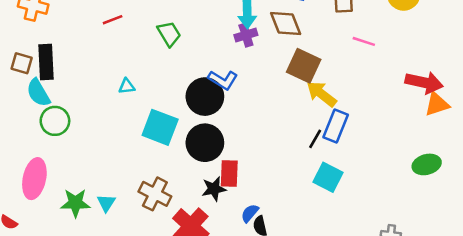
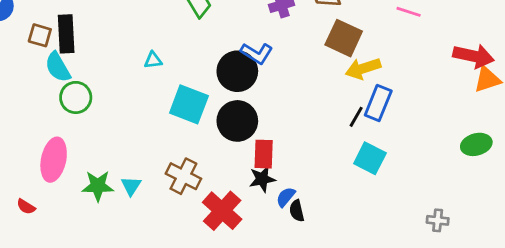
yellow arrow: (322, 94) -> (363, 68), turned -56
black star: (214, 189) -> (262, 179), moved

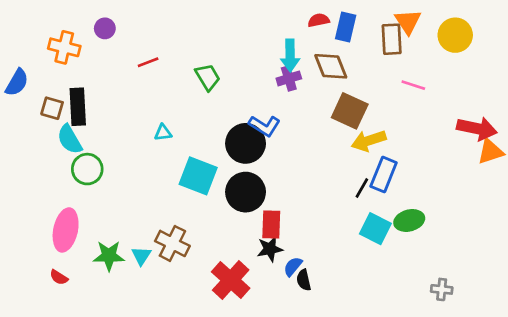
green ellipse: (476, 144) -> (409, 220), moved
brown cross: (183, 176) -> (172, 243), moved
red semicircle: (26, 207) -> (59, 277), moved

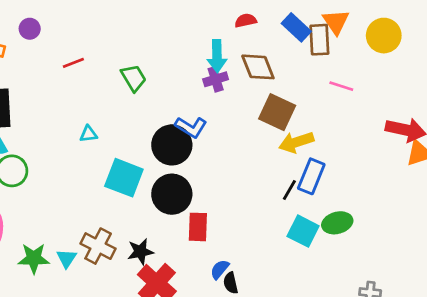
blue rectangle: (346, 27) -> (296, 27), moved, turned -60
black star: (270, 249) -> (140, 252), moved

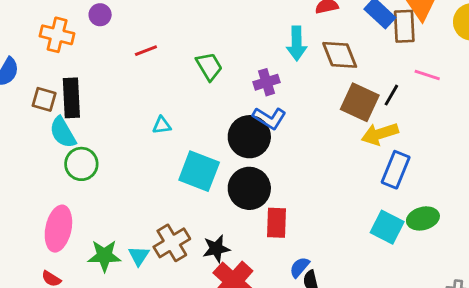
purple cross: (216, 79) -> (266, 82), moved
black line: (289, 190) -> (391, 95), moved
brown cross: (98, 246) -> (172, 243), turned 32

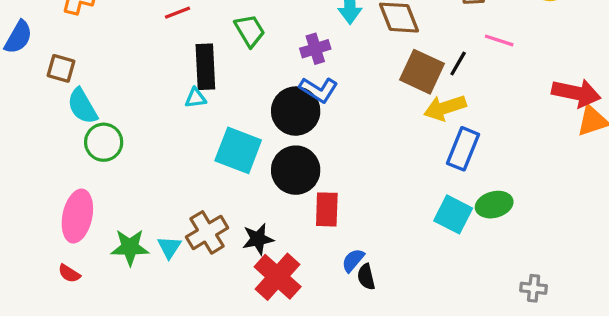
black rectangle: (71, 98) -> (205, 67), moved

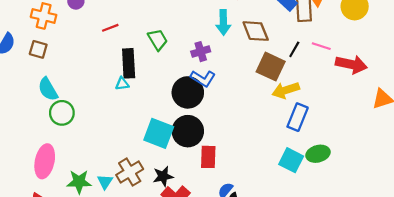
black line: (458, 63) -> (294, 49), moved
brown square: (61, 68) -> (38, 49), moved
red arrow: (576, 93) -> (351, 64), moved
cyan square: (238, 150) -> (159, 133), moved

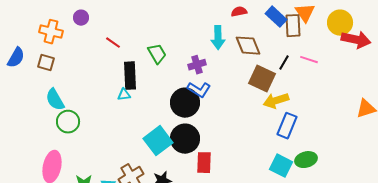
red line: (110, 28) -> (113, 43), turned 56
red arrow: (351, 64) -> (356, 40), moved
cyan square: (159, 133) -> (158, 141), turned 32

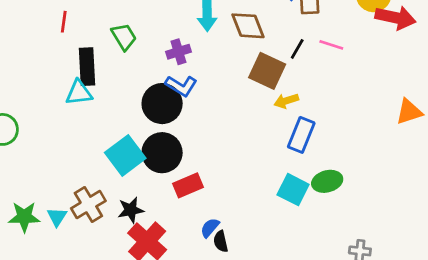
red line: (113, 43) -> (64, 22), turned 63
cyan triangle: (124, 95) -> (79, 93), size x1.5
yellow arrow: (276, 101) -> (286, 101), size x0.7
red rectangle: (204, 163) -> (188, 185), turned 65

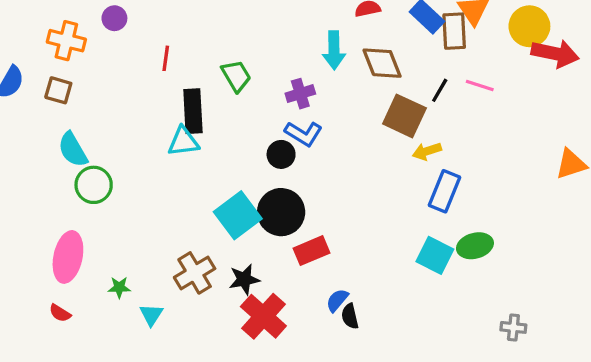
black circle: (162, 104) -> (281, 154), size x0.6
green star: (24, 217) -> (119, 287), size x0.6
cyan triangle: (57, 217) -> (151, 315), moved

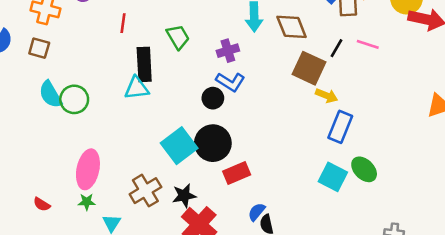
yellow arrow: (427, 151) -> (327, 96), turned -140
green circle: (94, 185) -> (74, 99), moved
green ellipse: (475, 246) -> (364, 169), turned 60
pink ellipse: (68, 257) -> (88, 169), moved
red semicircle: (60, 313) -> (42, 204), moved

